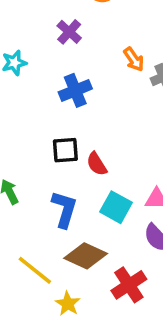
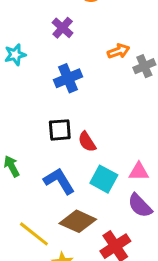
orange arrow: (134, 59) -> (118, 51), turned -75
blue L-shape: (64, 209) -> (59, 181), turned -48

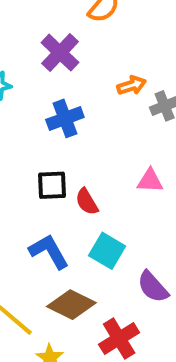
purple cross: (63, 28) -> (60, 53), size x1.4
pink triangle: (139, 172) -> (150, 181), moved

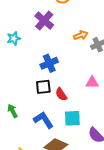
blue cross: (65, 118) -> (49, 63), moved
cyan square: (107, 251) -> (72, 118), turned -30

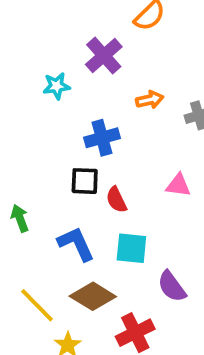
orange arrow: (81, 35) -> (150, 100), moved
cyan star: (14, 38) -> (56, 86), moved

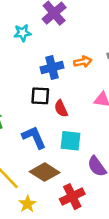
orange arrow: (150, 100) -> (83, 62), moved

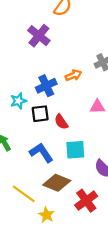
cyan star: (22, 33) -> (18, 101), moved

